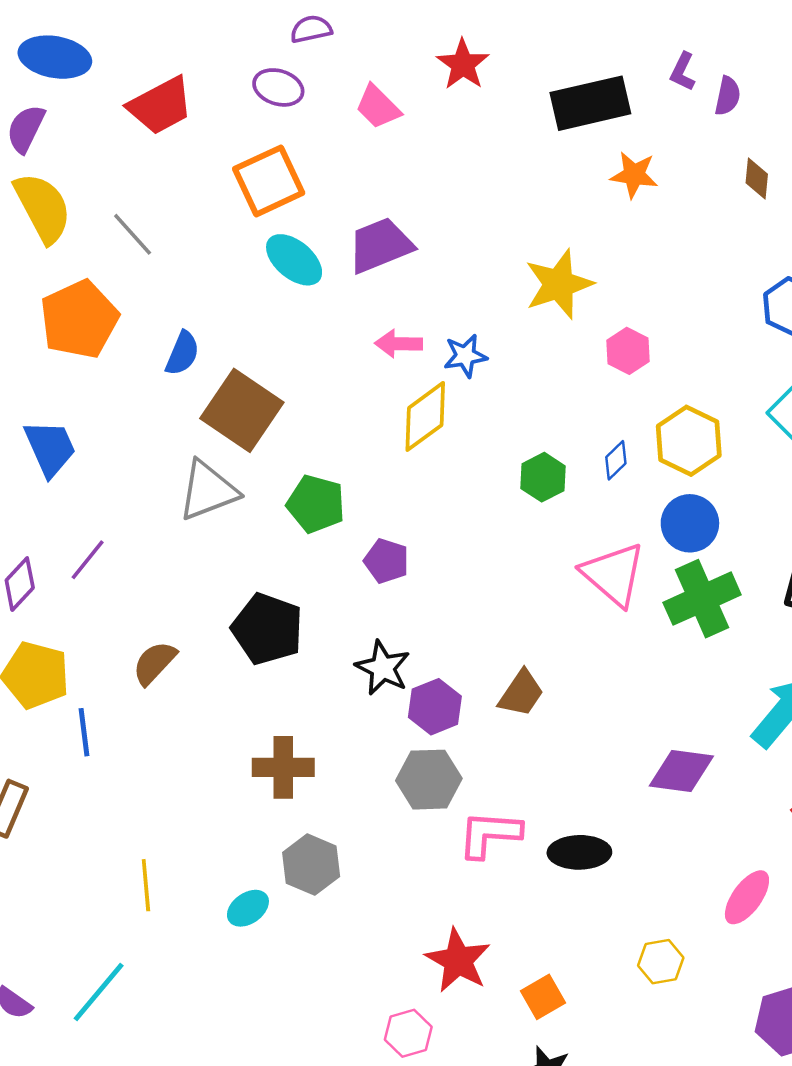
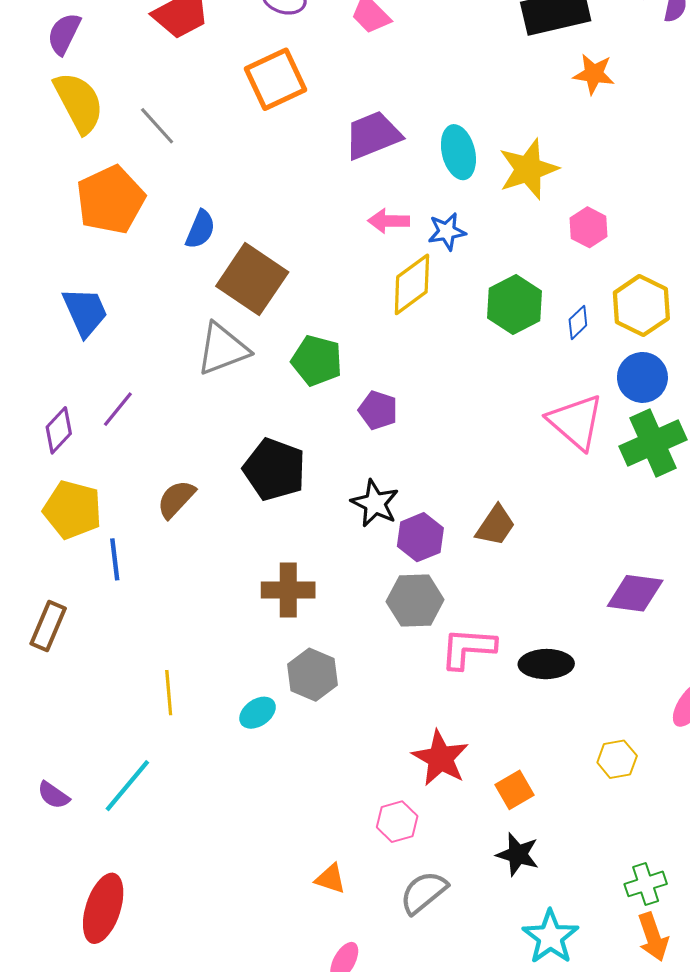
cyan ellipse: (294, 260) -> (458, 152), moved, turned 36
green hexagon: (543, 477) -> (514, 304), moved, size x1.4

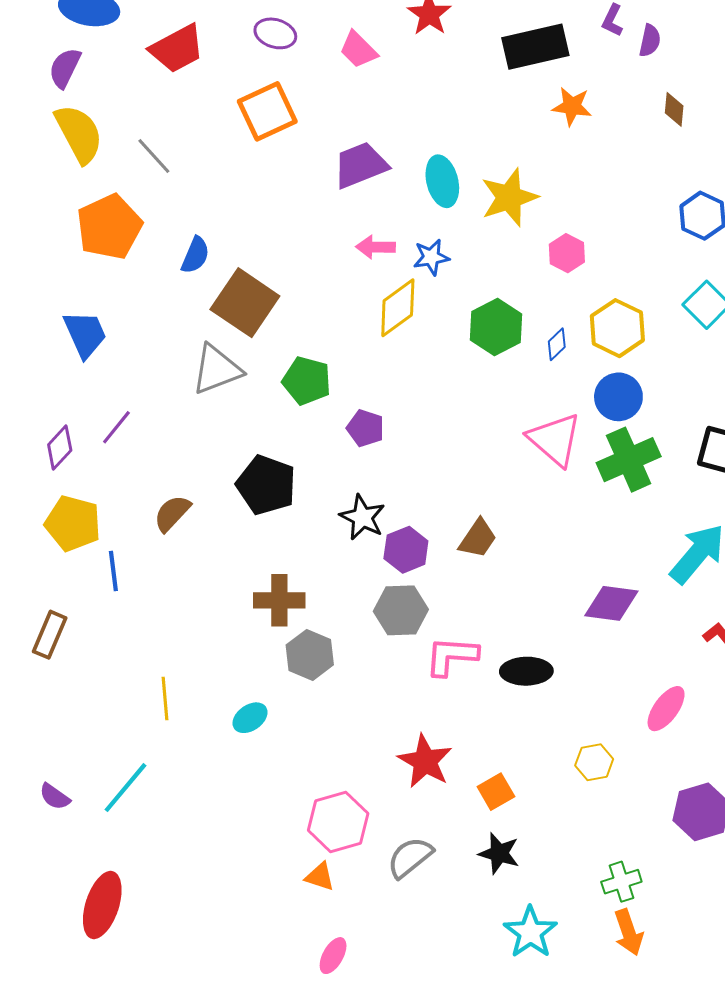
gray hexagon: (313, 675) -> (310, 655), moved
pink hexagon: (397, 822) -> (338, 822), moved, size x1.5
gray semicircle: (424, 892) -> (410, 857), moved

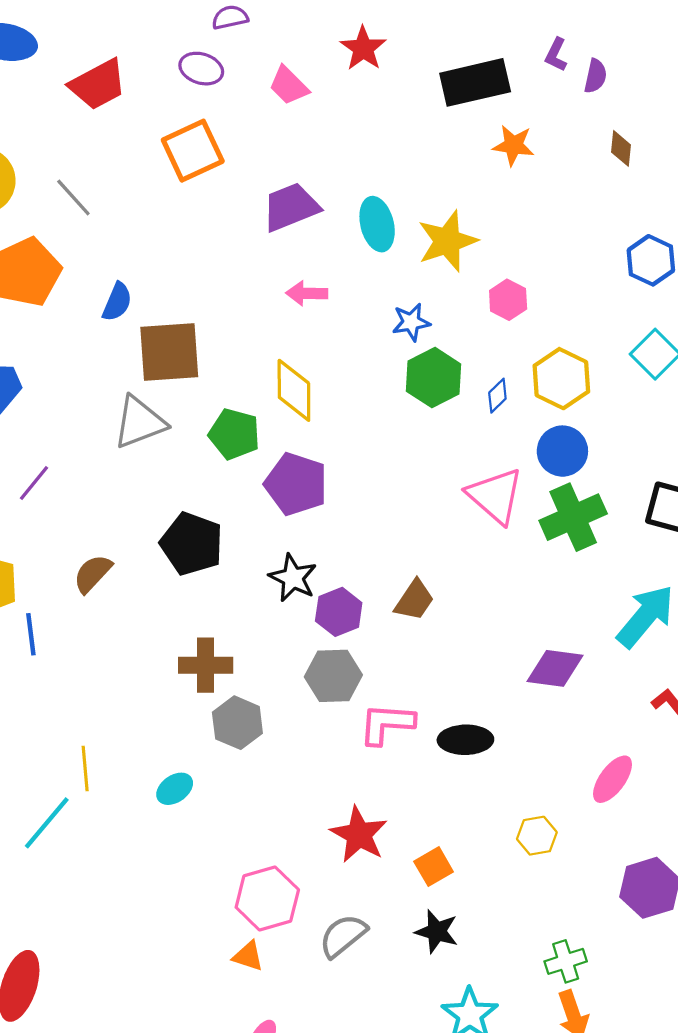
blue star: (431, 257) -> (411, 322), moved
brown square: (245, 303) -> (169, 352), turned -38
yellow diamond: (398, 308) -> (294, 390), moved, turned -54
purple pentagon: (365, 428) -> (296, 484), size x1.6
cyan line: (126, 788) -> (47, 823), moved

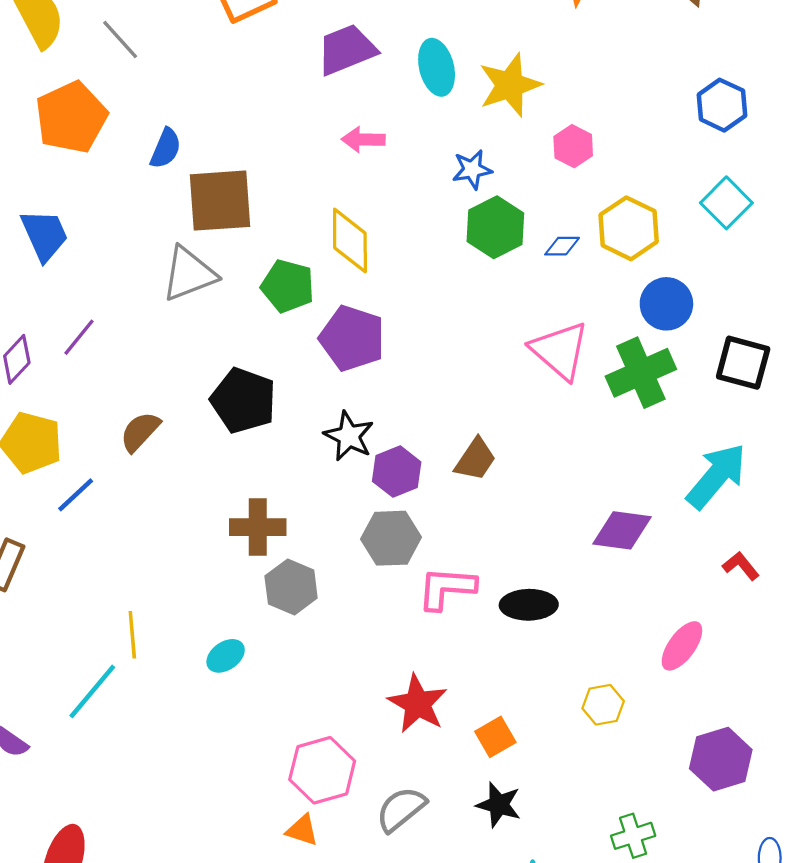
blue diamond: (497, 396) -> (562, 246), turned 44
blue circle: (562, 451) -> (666, 304), moved
blue line: (31, 634) -> (76, 495), turned 54

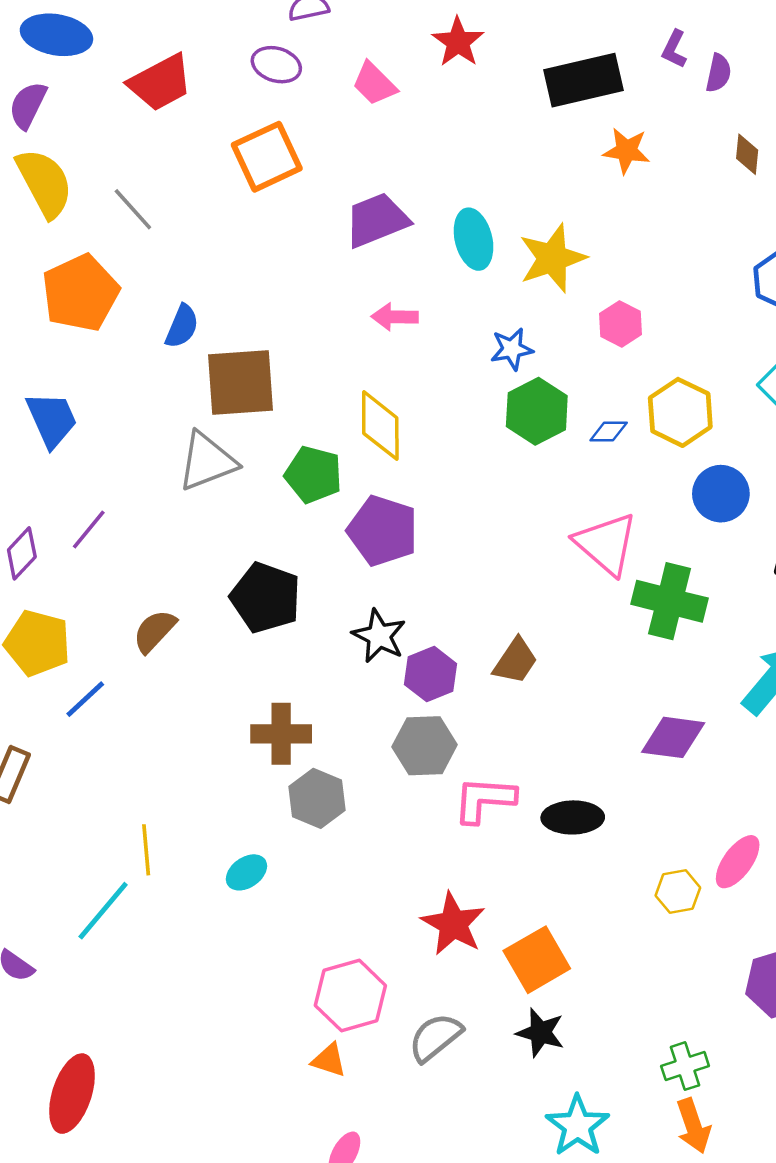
green cross: (641, 373) -> (670, 601), moved, turned 38
yellow hexagon: (603, 705) -> (678, 892), moved
orange square: (495, 737) -> (537, 960), size x1.5

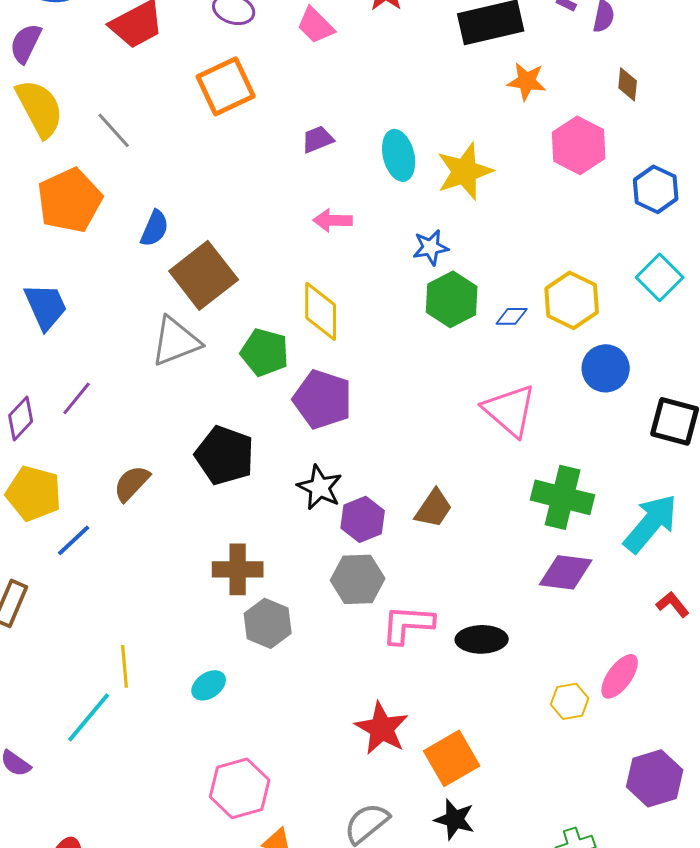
purple trapezoid: (377, 220) -> (318, 139), size x0.6
pink hexagon: (621, 324) -> (579, 145), moved, size x1.5
brown square: (241, 383) -> (204, 275), turned -34
green cross: (670, 601) -> (563, 497), moved
pink hexagon: (350, 996) -> (240, 788), moved

